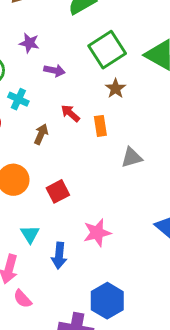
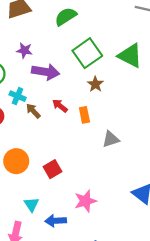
purple arrow: (54, 71) -> (46, 72), size x1.6
brown arrow: (41, 134) -> (33, 111), moved, turned -63
blue arrow: (59, 256) -> (56, 221), turned 84

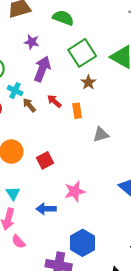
green semicircle: (66, 16) -> (63, 18), turned 50
purple star: (24, 50) -> (32, 42), moved
purple arrow: (46, 72) -> (42, 69), turned -80
cyan triangle: (31, 204) -> (13, 193), moved

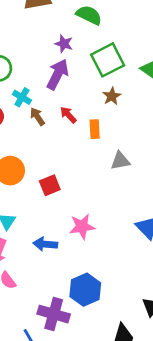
purple star: (32, 42) -> (64, 44), moved

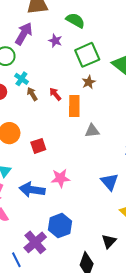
purple arrow: (58, 74) -> (24, 34), moved
orange rectangle: (95, 129) -> (74, 106), size x1.5
blue arrow: (45, 244) -> (32, 190), size x1.4
purple cross: (54, 314) -> (35, 242), turned 30

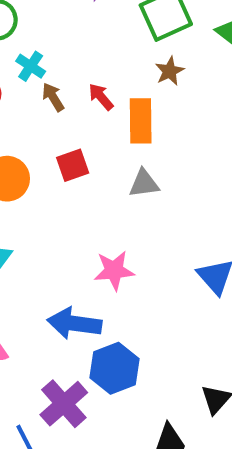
gray triangle: (92, 131) -> (144, 183), moved
red square: (38, 146) -> (73, 165), moved
blue arrow: (32, 190) -> (74, 323), moved

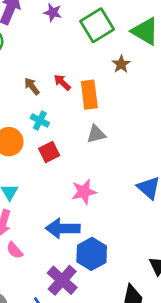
cyan cross: (31, 66) -> (40, 120), moved
brown star: (170, 71) -> (121, 64), moved
red square: (73, 165) -> (49, 152), moved

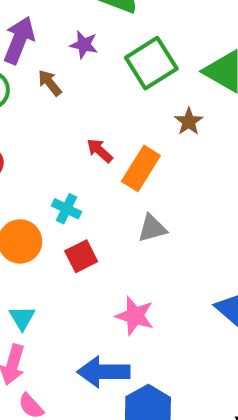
brown arrow: (32, 86) -> (50, 83), moved
orange rectangle: (89, 95) -> (141, 168), turned 40
pink star: (84, 192) -> (135, 316), turned 30

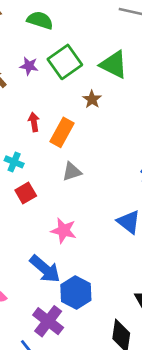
purple star: (84, 45) -> (29, 66), moved
red arrow: (100, 151) -> (34, 122), turned 42
blue arrow: (104, 372) -> (45, 269), turned -136

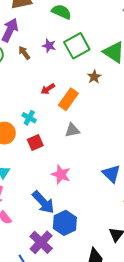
red arrow: (34, 122) -> (48, 89), turned -120

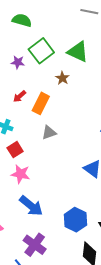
purple star: (49, 46) -> (18, 62), moved
pink star: (61, 174) -> (21, 174), moved
blue hexagon: (65, 223) -> (76, 220), moved

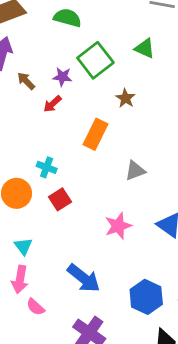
green triangle: (78, 52) -> (145, 48), moved, size x0.7
red arrow: (20, 96) -> (52, 104), moved
gray triangle: (49, 133) -> (135, 171), moved
pink star: (21, 174) -> (118, 226), moved, turned -30

